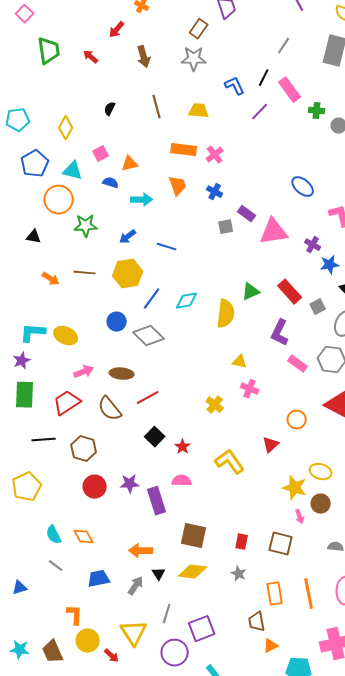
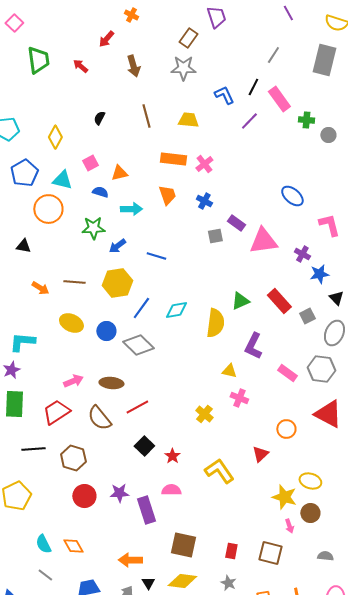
green star: (86, 226) -> (93, 228), moved
purple L-shape: (280, 333) -> (253, 346), moved
yellow ellipse: (66, 336) -> (71, 323), moved

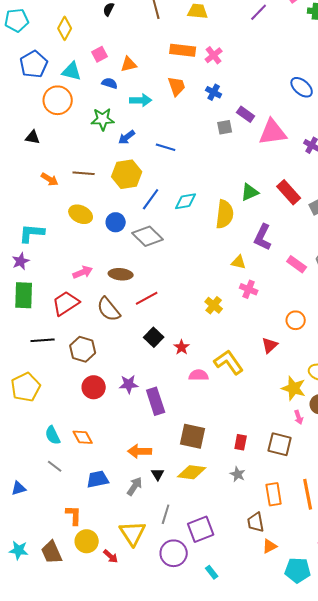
pink semicircle: (171, 490) -> (199, 375), moved

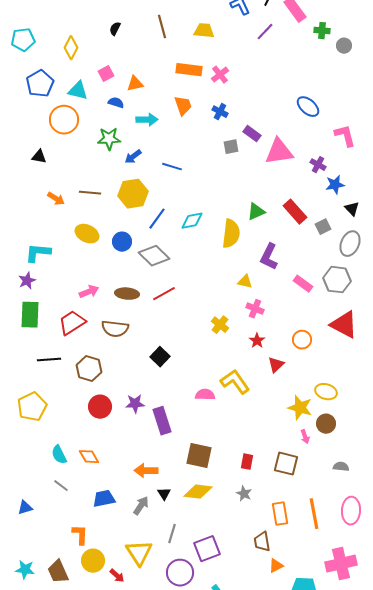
red line: (147, 298) -> (164, 294), moved
brown semicircle: (109, 309) -> (115, 329), turned -44
red star: (182, 347) -> (257, 341), moved

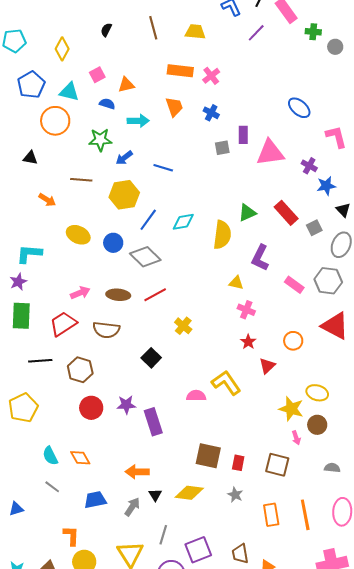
purple rectangle: (252, 134) -> (243, 135), turned 54
brown line: (90, 193) -> (81, 180), moved
yellow cross: (220, 325) -> (183, 326), moved
brown square: (199, 456) -> (208, 456), moved
brown trapezoid: (262, 542) -> (240, 554), moved

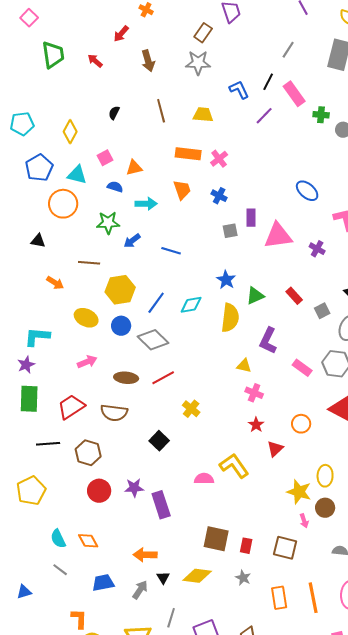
blue star: (326, 186) -> (226, 280), moved, turned -30
yellow hexagon: (124, 195) -> (120, 290), moved
red rectangle: (286, 213) -> (294, 296), size x0.7
pink arrow: (80, 293) -> (87, 362), moved
yellow ellipse: (317, 393) -> (325, 476), turned 75

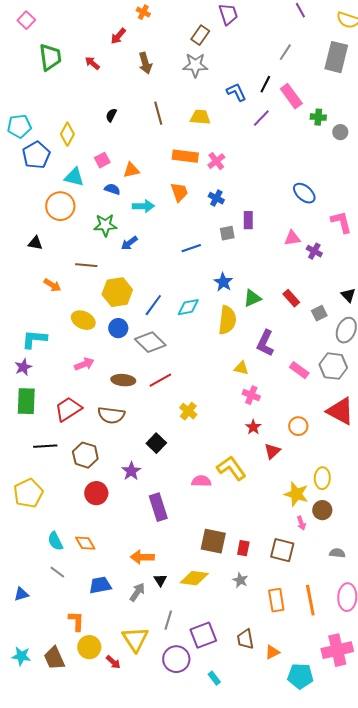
blue pentagon: (39, 168) -> (36, 155), moved
pink triangle: (278, 236) -> (292, 238), moved, size x0.6
blue line: (171, 251) -> (191, 248), moved, turned -36
purple star: (134, 488) -> (131, 471), moved, turned -30

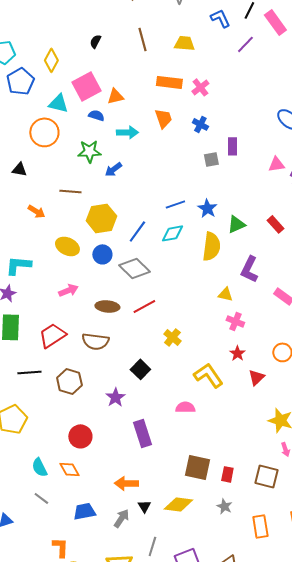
pink square: (102, 160) -> (86, 86), size x1.8
blue line: (191, 248) -> (175, 204), moved
yellow L-shape: (231, 468) -> (208, 375), moved
red circle: (96, 493) -> (80, 436), moved

